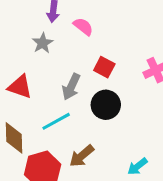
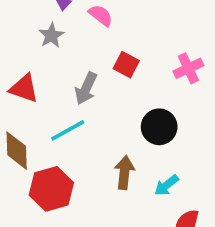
black circle: (106, 105) -> (159, 127), moved
brown arrow: (82, 156) -> (124, 172), moved, turned 136

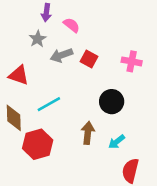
pink cross: (188, 68) -> (132, 61), turned 36
gray arrow: (86, 88) -> (61, 55), moved, turned 45

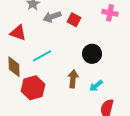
pink cross: (132, 61) -> (110, 13), moved

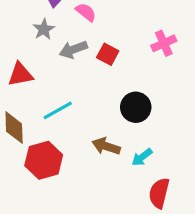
pink cross: (110, 13) -> (164, 43), turned -35
red triangle: (18, 33) -> (20, 74), turned -30
brown arrow: (73, 79) -> (106, 146), turned -78

